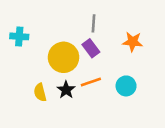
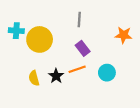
orange star: (133, 42) -> (123, 35), moved
purple rectangle: (91, 48) -> (83, 48), moved
yellow circle: (64, 57) -> (40, 39), moved

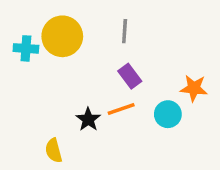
orange star: (123, 35) -> (194, 88), moved
yellow circle: (40, 39) -> (62, 36), moved
yellow semicircle: (34, 78) -> (54, 151), moved

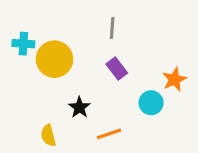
yellow circle: (62, 36) -> (54, 59), moved
orange star: (194, 88) -> (174, 79), turned -30
orange line: (121, 109) -> (109, 134), moved

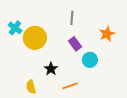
cyan cross: (23, 44) -> (15, 28), turned 32
orange star: (174, 79) -> (107, 34), moved
cyan circle: (151, 103) -> (90, 60), moved

